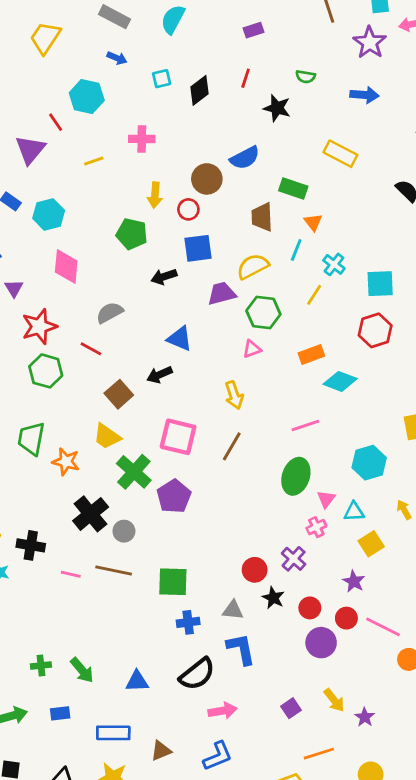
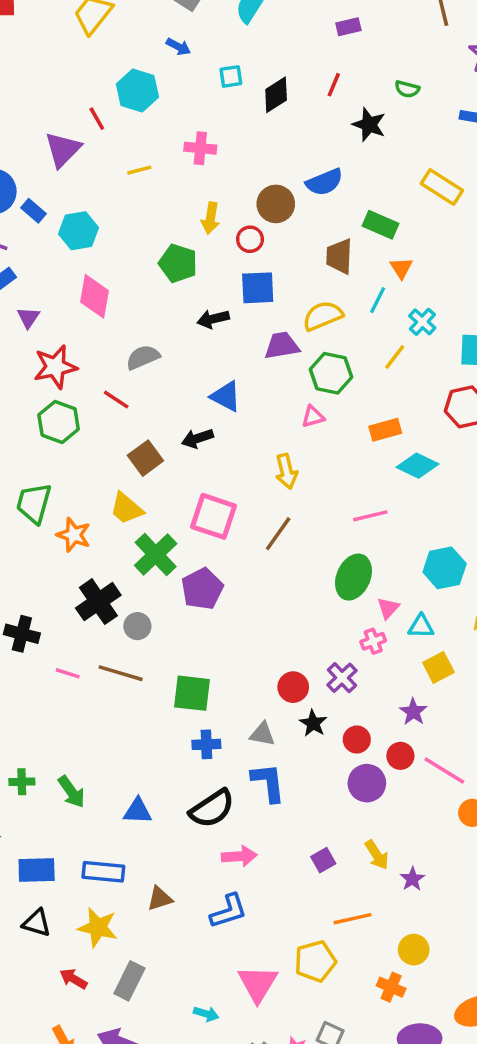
blue rectangle: (60, 713) -> (37, 870), moved, size x1.5

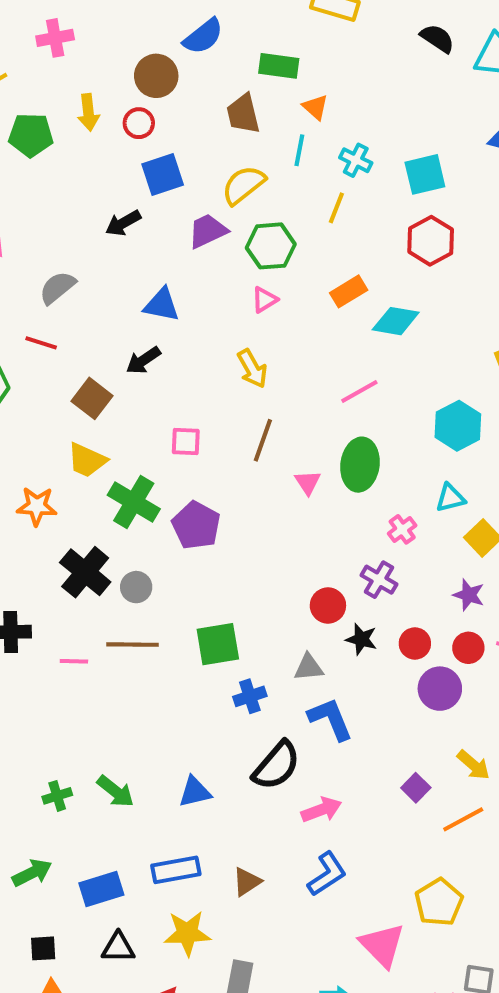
green pentagon: (178, 263) -> (31, 135), moved
pink square: (214, 516) -> (186, 441), size x0.6
pink triangle: (388, 608) -> (308, 482), moved
orange line: (353, 919) -> (463, 819), moved

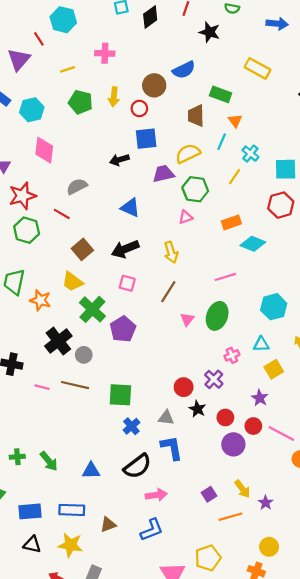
black arrow: (143, 360) -> (125, 249), moved, size x1.4
blue cross: (250, 696) -> (131, 426), turned -35

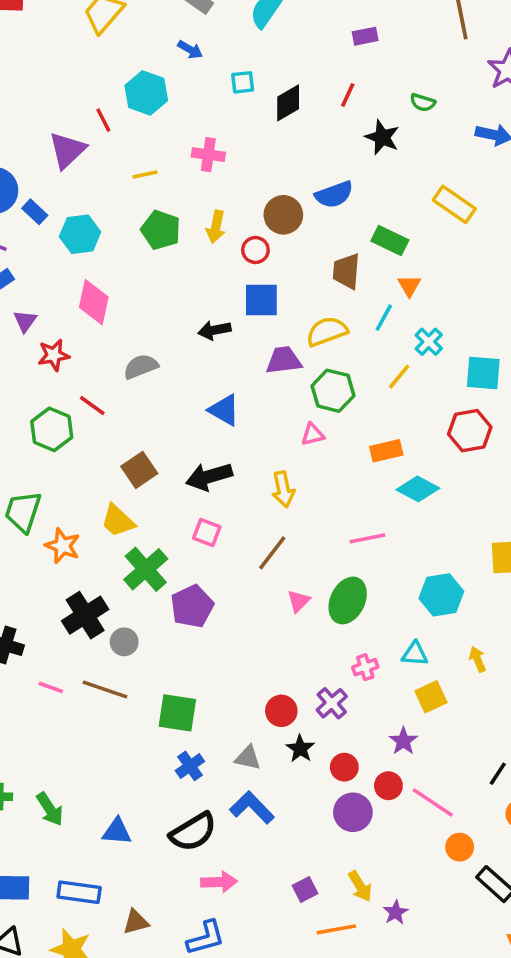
red star: (22, 196) -> (54, 355), moved, size x0.7
red line: (62, 214) -> (92, 405), moved
blue L-shape: (172, 448) -> (252, 808), turned -40

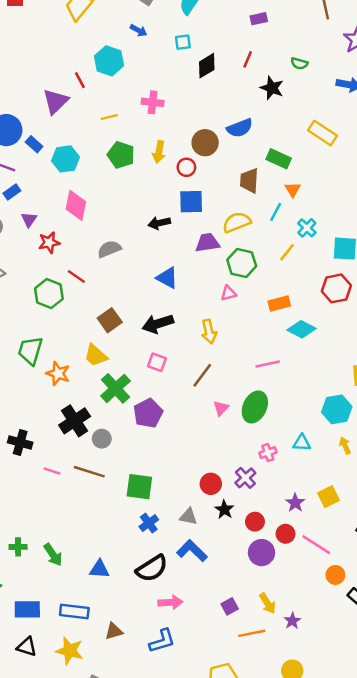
cyan square: (243, 82) -> (183, 42), moved
cyan hexagon: (441, 595) -> (337, 409), moved
yellow square: (431, 697) -> (329, 497), moved

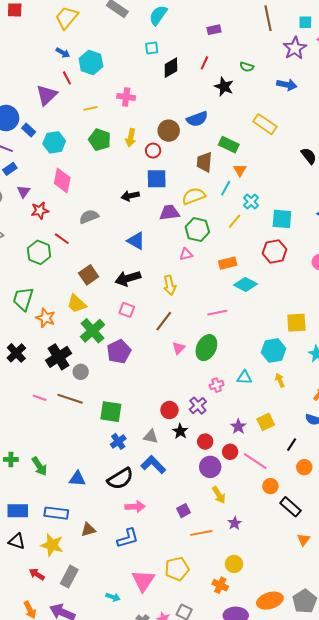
blue arrow: (139, 30) -> (63, 53), moved
black cross: (20, 443) -> (16, 353), moved, turned 30
yellow arrow: (268, 603) -> (219, 495), moved

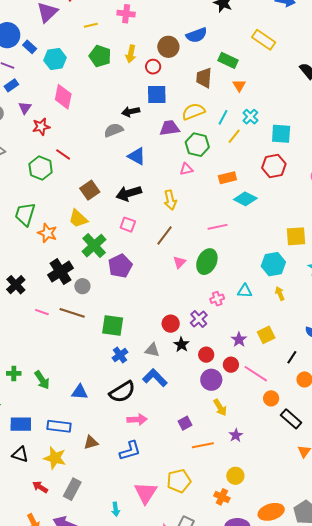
cyan line: (226, 188) -> (223, 117), moved
gray semicircle: (89, 217) -> (114, 130), moved
black cross: (16, 353) -> (16, 285), moved
cyan arrow: (113, 597) -> (116, 509), turned 64

